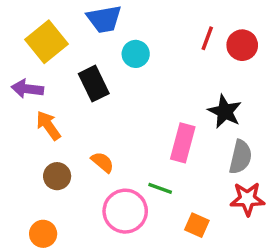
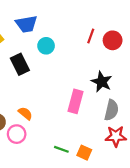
green line: (160, 188) -> (61, 149), moved
pink circle: (125, 211) -> (17, 134), moved, size x0.7

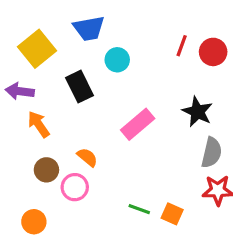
pink rectangle: (75, 101) -> (138, 124), moved, turned 35

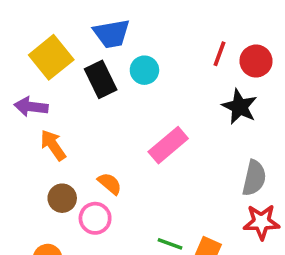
black rectangle: (79, 87) -> (101, 79), moved
black star: (197, 112) -> (240, 107), moved

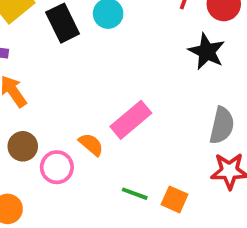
pink rectangle: (168, 145) -> (131, 120), moved
orange semicircle: (110, 184) -> (91, 144), moved

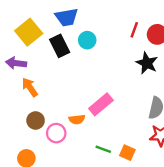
orange semicircle: (91, 144) -> (77, 119), turned 133

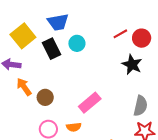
red line: (134, 30) -> (120, 34), turned 40
orange semicircle: (77, 119) -> (74, 127), moved
brown circle: (36, 120) -> (45, 97), moved

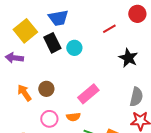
red line: (120, 34) -> (109, 29), moved
red circle: (142, 38) -> (137, 14), moved
cyan circle: (77, 43) -> (74, 48), moved
orange arrow: (24, 87) -> (24, 93), moved

